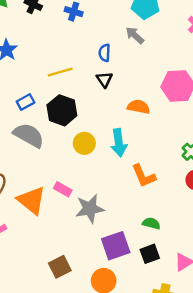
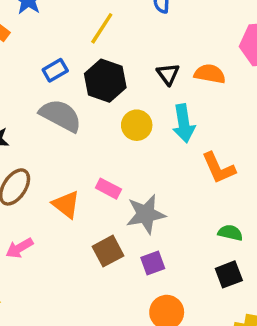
yellow line: (60, 72) -> (102, 28), turned -40
black triangle: (104, 79) -> (168, 74), moved
orange triangle: (32, 200) -> (66, 204), size x0.7
purple square: (116, 246) -> (153, 263), moved, size x0.6
brown square: (60, 267) -> (108, 251), moved

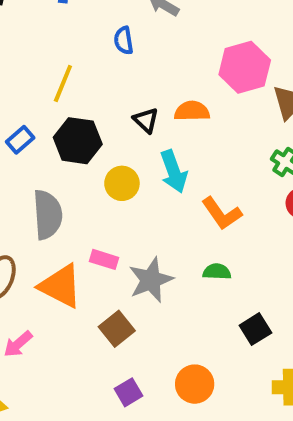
gray semicircle: (61, 116) -> (48, 215), moved, turned 69
orange triangle: (66, 204) -> (61, 286), size x1.4
green semicircle: (230, 233) -> (217, 272), moved
purple square: (153, 263) -> (129, 392), moved

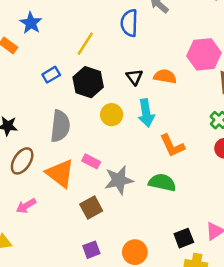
blue semicircle: (124, 40) -> (129, 23), size x1.5
green semicircle: (217, 272) -> (162, 182), size x1.5
black square: (255, 329) -> (184, 238), moved

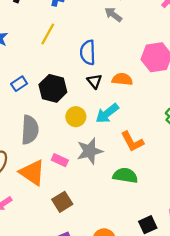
blue semicircle: (129, 23) -> (88, 52), moved
yellow line: (85, 44) -> (48, 34), moved
cyan arrow: (146, 113) -> (107, 113), turned 65
gray star: (119, 180) -> (90, 151), moved

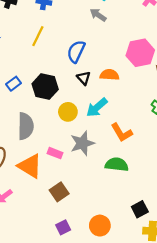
blue semicircle: (88, 52) -> (76, 51), turned 30

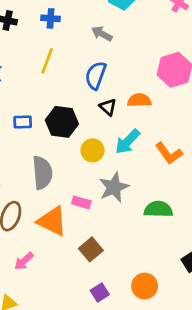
gray arrow: (98, 15) -> (102, 34), moved
blue rectangle: (13, 84) -> (23, 122), turned 40
orange L-shape: (122, 133) -> (169, 153), moved

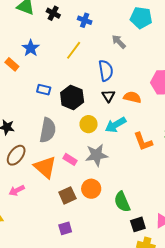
blue semicircle: (96, 75) -> (106, 71), turned 135
green semicircle: (158, 209) -> (122, 202), moved, turned -130
orange circle: (145, 286) -> (91, 189), moved

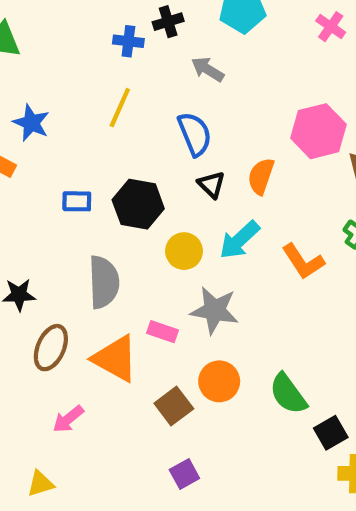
black cross: (53, 13) -> (168, 22), moved, turned -32
orange semicircle: (132, 97) -> (261, 176), turned -72
gray star: (97, 155) -> (215, 310), turned 30

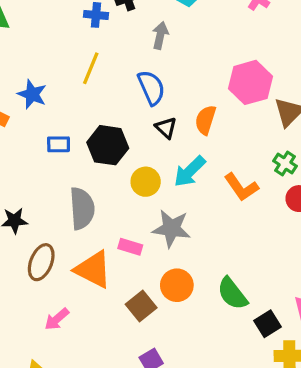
gray arrow: (208, 69) -> (160, 35), turned 72
blue star: (31, 123) -> (32, 94), moved

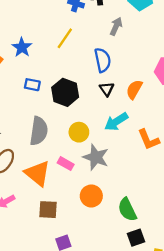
yellow circle: (146, 182) -> (79, 132), moved
brown square: (141, 306) -> (48, 210), moved, turned 30
black square: (267, 324) -> (136, 238), moved

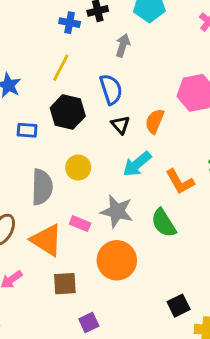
black hexagon: (65, 92) -> (68, 112), moved
yellow circle: (79, 132) -> (78, 168), moved
orange circle: (91, 196) -> (117, 260), size x1.4
green semicircle: (127, 210) -> (164, 223), moved

